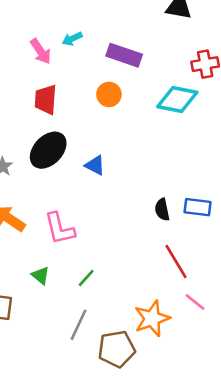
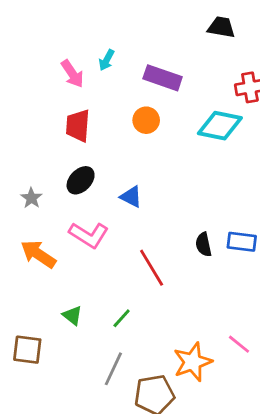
cyan arrow: (72, 39) -> (107, 60), turned -36
black ellipse: (48, 150) -> (81, 180), size x0.7
pink L-shape: (60, 229) -> (89, 235), moved, turned -45
red line: (176, 262) -> (152, 268), moved

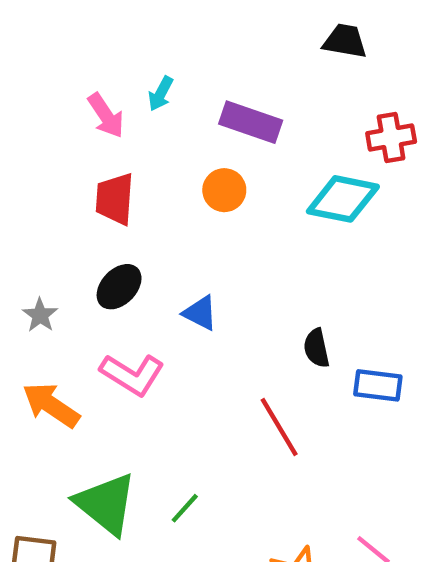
black semicircle: (204, 244) -> (316, 348), moved
red line: (152, 268) -> (279, 427), moved
green triangle: (72, 315) -> (106, 504), size x2.0

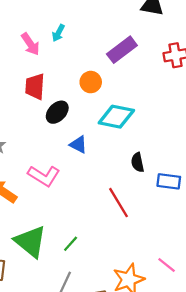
purple rectangle: (251, 122) -> (122, 50), moved, turned -56
cyan diamond: (343, 199) -> (116, 117), moved
black ellipse: (119, 287) -> (57, 112), moved

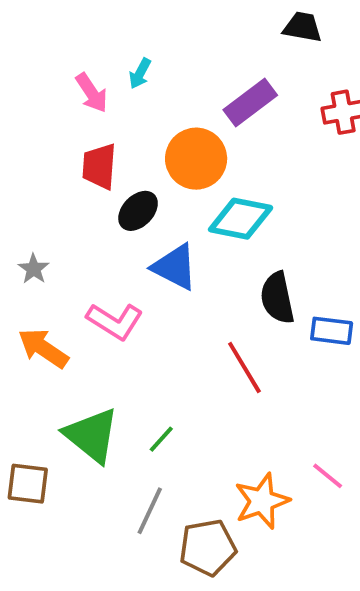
orange circle: (91, 82) -> (196, 159), size x1.6
blue triangle: (78, 145) -> (175, 267), size x1.5
black semicircle: (138, 162) -> (277, 298), size x1.5

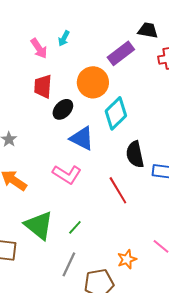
black trapezoid: (302, 27) -> (148, 30), moved
cyan diamond: (241, 219) -> (116, 113), turned -56
pink L-shape: (115, 321) -> (67, 174), moved
orange star: (262, 501) -> (127, 259), size x0.7

